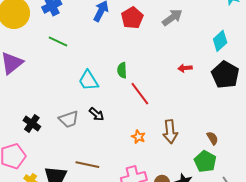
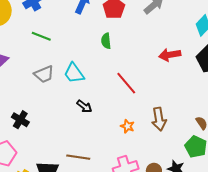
red arrow: (185, 68) -> (170, 55), size x1.5
green semicircle: (122, 70) -> (106, 41), moved
gray trapezoid: (69, 119) -> (44, 74), moved

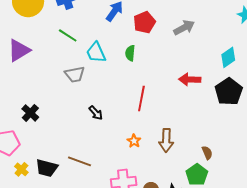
cyan trapezoid: (74, 73) -> (96, 53), moved
gray trapezoid: (44, 74) -> (75, 74), moved
red line: (126, 83) -> (141, 99), turned 40

